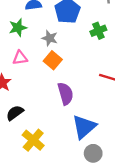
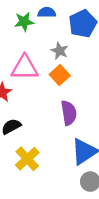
green star: (18, 28) -> (24, 22), moved
pink triangle: (20, 58) -> (25, 68), size x1.6

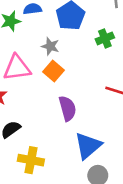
yellow cross: (27, 159) -> (31, 160), turned -30

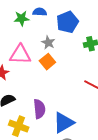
purple semicircle: (67, 108) -> (39, 109), moved

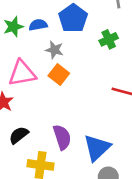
blue semicircle: (40, 12) -> (38, 25), moved

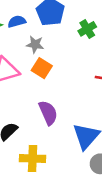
purple semicircle: (62, 137) -> (48, 113), moved

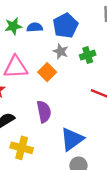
green cross: (87, 29) -> (88, 55), moved
gray star: (35, 44) -> (61, 51), moved

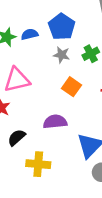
orange square: (47, 72) -> (72, 87), moved
purple semicircle: (44, 112) -> (55, 122), turned -75

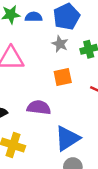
orange square: (72, 87) -> (63, 77), turned 30

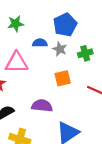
blue semicircle: (34, 17) -> (40, 43), moved

